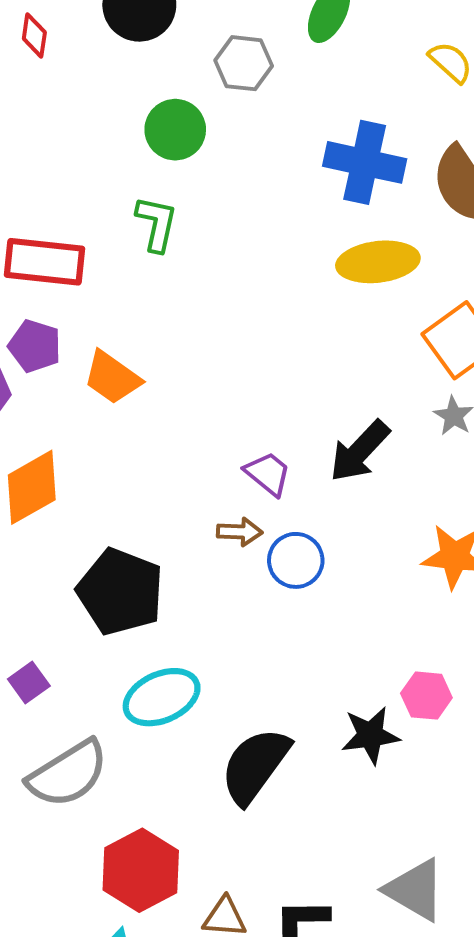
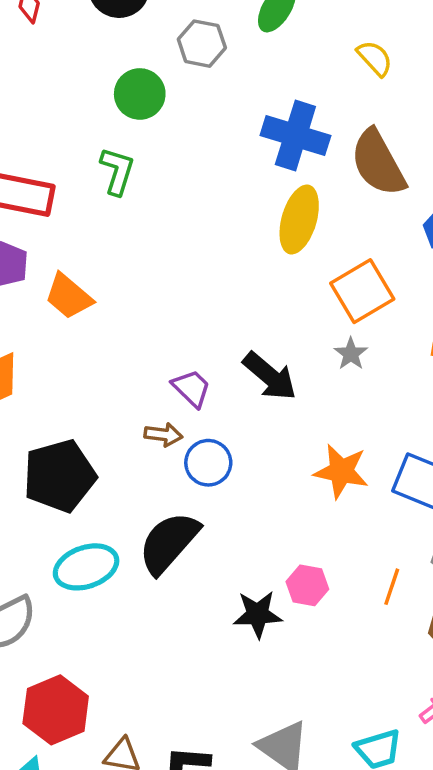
yellow ellipse: (378, 262) -> (299, 220), turned -72
black arrow: (360, 451) -> (270, 376), turned -98
black pentagon: (120, 592) -> (60, 476), turned 30
black semicircle: (255, 766) -> (169, 543), moved

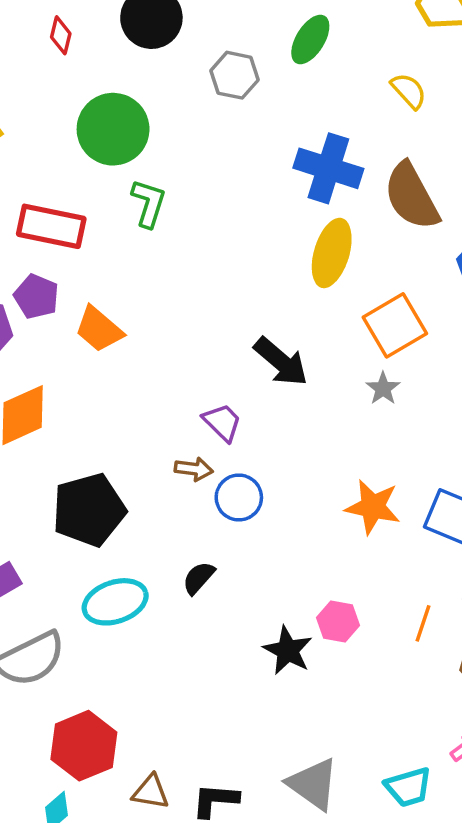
green circle: (140, 94) -> (113, 129), moved, size x1.4
black arrow: (270, 376) -> (281, 362), moved
black semicircle: (169, 543) -> (199, 578), size x0.5
black star: (258, 614) -> (288, 650), turned 30

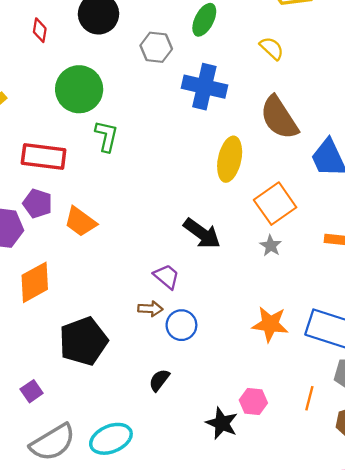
blue cross: (328, 168) -> (204, 87), moved
cyan ellipse: (115, 602) -> (111, 439), moved

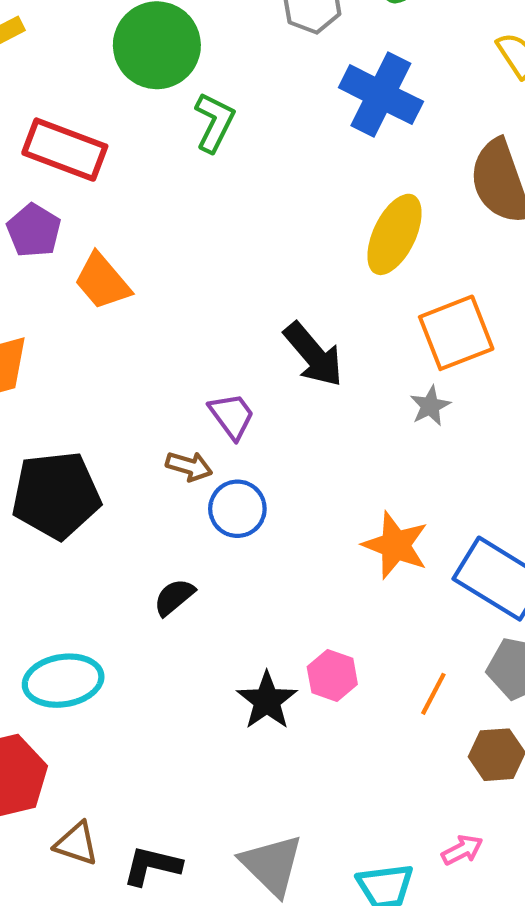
green L-shape: (106, 136) -> (214, 122), moved

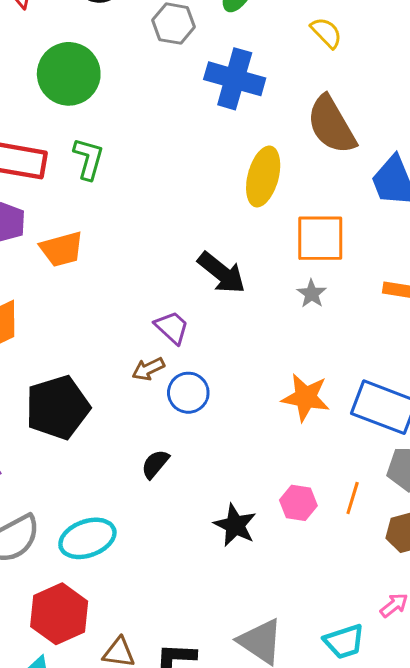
green L-shape: (214, 122) -> (88, 159), moved
orange trapezoid: (102, 281) -> (62, 249), turned -54
orange square: (456, 333) -> (320, 238), turned 32
brown arrow: (189, 466) -> (148, 369), turned 148
pink hexagon: (332, 676) -> (298, 503), moved

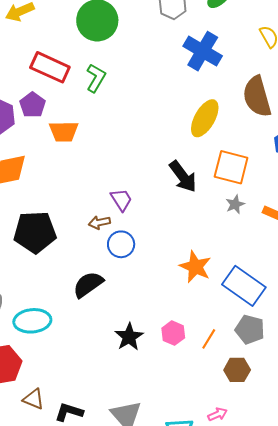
black arrow: (222, 273) -> (183, 176), moved
gray star: (312, 294) -> (235, 204), moved
black semicircle: (155, 464) -> (88, 284), size x1.5

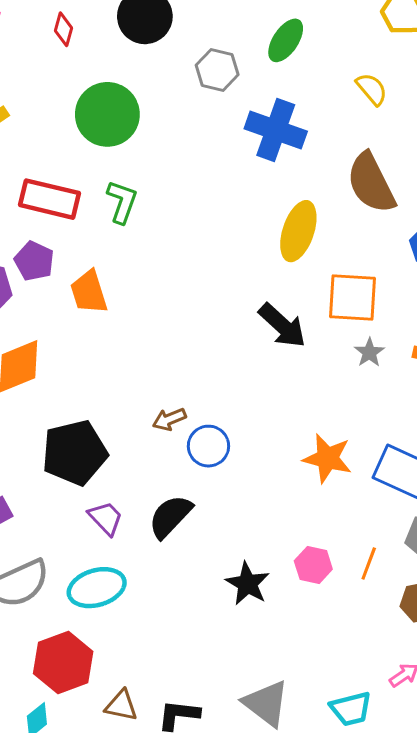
orange trapezoid: (64, 131) -> (89, 292), turned 84
purple trapezoid: (121, 200) -> (106, 518), moved

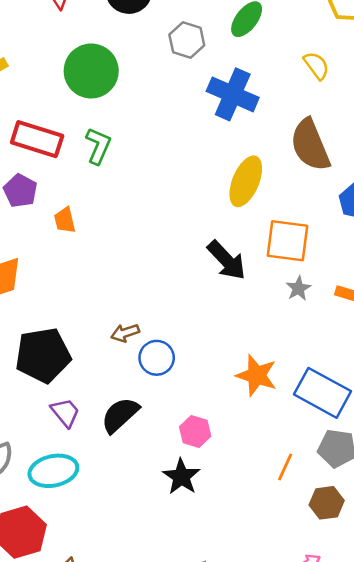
orange trapezoid: (89, 292) -> (65, 220), size x0.7
pink hexagon: (313, 565) -> (195, 431), moved

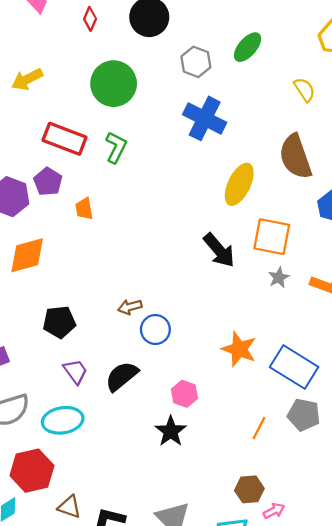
blue cross: (233, 94) -> (205, 118), moved
black pentagon: (43, 355) -> (59, 322), size x0.7
brown hexagon: (327, 503) -> (249, 489), moved

